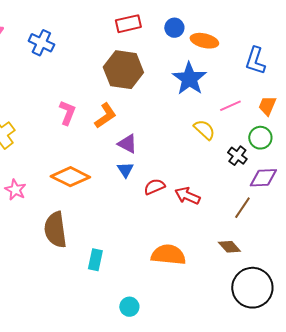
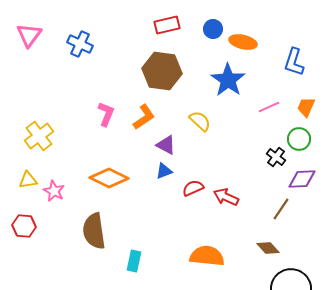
yellow semicircle: (204, 130) -> (200, 121), moved
blue triangle: (125, 170) -> (164, 171), turned 42

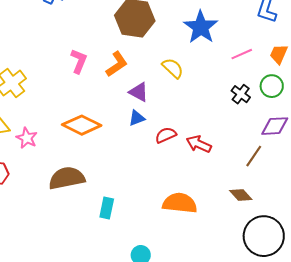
black cross: (276, 157) -> (241, 94), moved
brown semicircle: (94, 231) -> (67, 178), turned 87

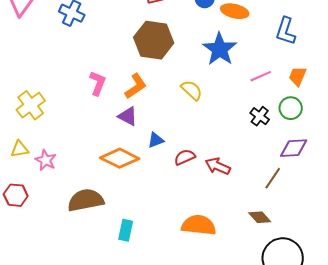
purple triangle: (139, 92) -> (128, 116), moved
orange diamond: (82, 125) -> (120, 158), moved

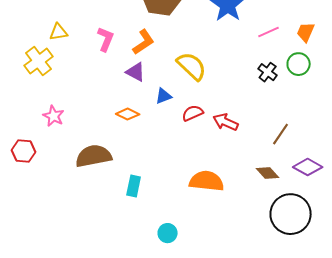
yellow semicircle: (192, 90) -> (192, 66), moved, size x1.4
purple diamond: (294, 148) -> (308, 167), moved, turned 32
yellow triangle: (20, 149) -> (59, 32), moved
orange diamond: (120, 158) -> (128, 114), size x0.6

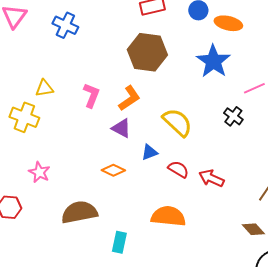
yellow cross: (39, 61) -> (24, 117), turned -32
black cross: (268, 72) -> (233, 116), moved
red semicircle: (193, 113) -> (178, 169), turned 55
orange semicircle: (207, 181) -> (168, 216), moved

